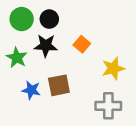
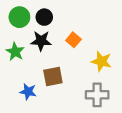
yellow star: (113, 68) -> (101, 61), turned 30
blue star: (31, 90) -> (28, 92), moved

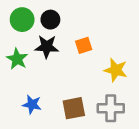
orange square: (73, 40) -> (84, 45), turned 32
brown square: (53, 76) -> (74, 108), moved

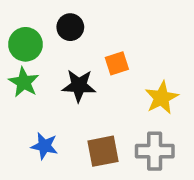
green circle: (22, 20) -> (25, 44), moved
black star: (47, 47) -> (79, 86), moved
yellow star: (116, 70) -> (162, 98), turned 30

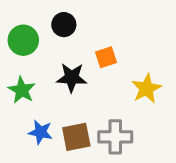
green star: (24, 82) -> (22, 90), moved
brown square: (103, 151) -> (76, 137), moved
gray cross: (155, 151) -> (115, 137), moved

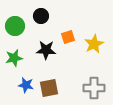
yellow star: (146, 89) -> (94, 44), moved
green star: (22, 90) -> (14, 58), turned 30
gray cross: (115, 137) -> (94, 88), moved

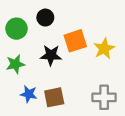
orange square: (68, 37) -> (75, 41), size x1.5

